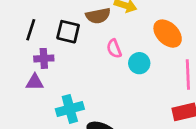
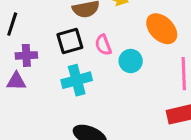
black square: (68, 32) -> (70, 41), moved, turned -30
cyan cross: (70, 109) -> (77, 80), moved

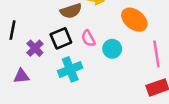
purple cross: (26, 55) -> (35, 48), moved, turned -35

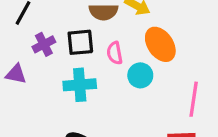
orange ellipse: (134, 20) -> (160, 44), moved

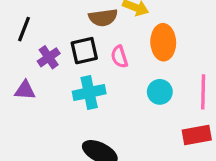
orange ellipse: (160, 44) -> (163, 42), turned 40
cyan circle: (140, 75) -> (160, 92), moved

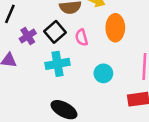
black square: (84, 51) -> (55, 32), turned -30
cyan circle: (160, 92) -> (103, 73), moved

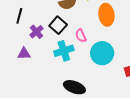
pink semicircle: (82, 37) -> (81, 36), moved
cyan circle: (103, 73) -> (102, 53), size x1.5

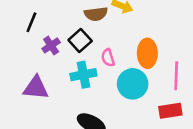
orange ellipse: (106, 15) -> (147, 53), moved
purple triangle: (24, 54) -> (36, 88), moved, size x1.5

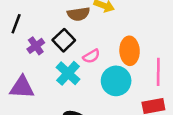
pink semicircle: (108, 58) -> (91, 56), turned -102
cyan cross: (83, 75) -> (68, 73), turned -35

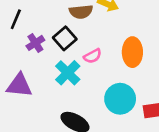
cyan circle: (116, 81) -> (120, 99), moved

